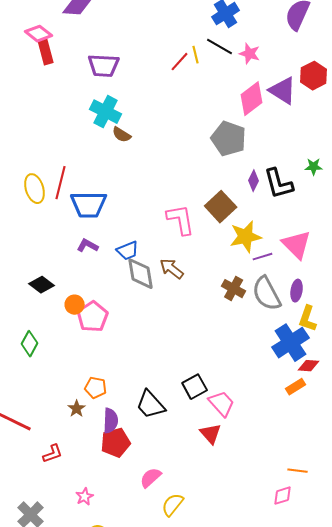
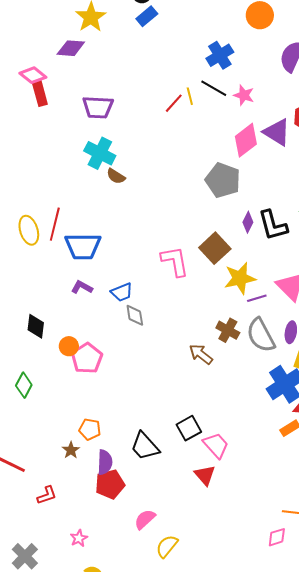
brown arrow: (172, 269) -> (201, 354), moved
gray diamond: (141, 274) -> (135, 315), size x0.7
black diamond: (42, 285) -> (36, 326), turned 60

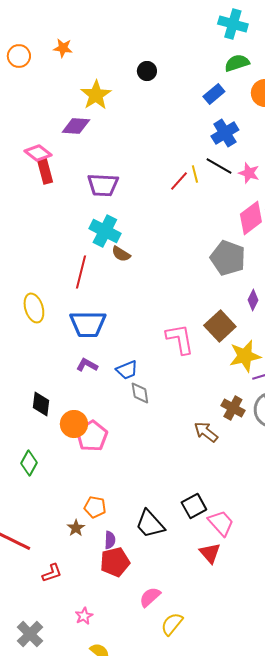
blue rectangle: (147, 16) -> (214, 94), moved
red line: (55, 224) -> (81, 272), moved
orange circle: (69, 346) -> (74, 424), size x1.4
purple semicircle: (105, 462) -> (110, 540), size x0.7

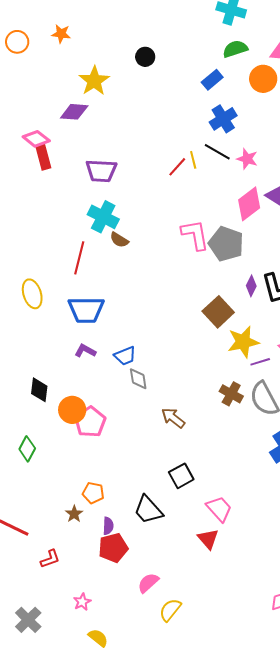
pink L-shape: (180, 339) -> (195, 235), moved
brown arrow: (206, 432) -> (173, 418), moved
black square: (194, 506) -> (181, 476), moved

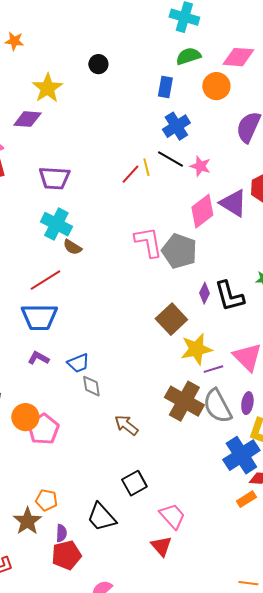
blue rectangle: (212, 80) -> (165, 87), turned -40
red line: (79, 258) -> (45, 280), moved, turned 44
brown cross: (231, 394) -> (184, 401), size x1.6
brown star: (74, 514) -> (27, 521), size x1.6

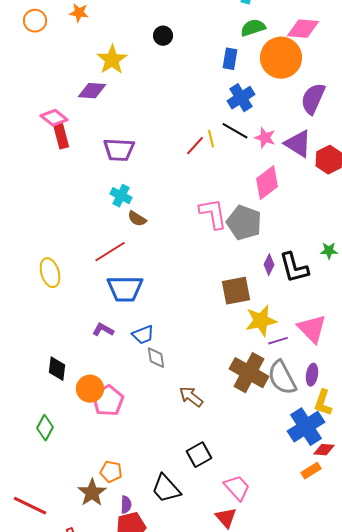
orange circle: (216, 86) -> (281, 58), size x1.5
purple triangle: (233, 203) -> (298, 144), moved
cyan cross: (56, 224) -> (121, 196), size x0.7
blue trapezoid: (39, 317) -> (125, 289), moved
brown square: (171, 319) -> (236, 291), turned 32

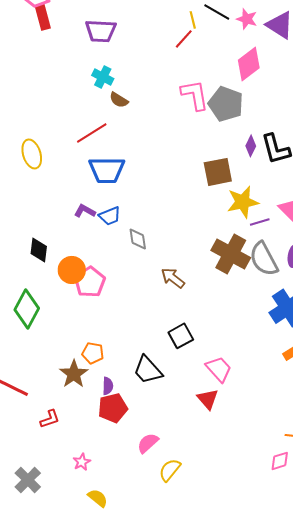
red line: (195, 146) -> (184, 39), moved
blue trapezoid: (143, 335) -> (110, 216), moved
green diamond: (45, 428) -> (27, 309), size x1.5

